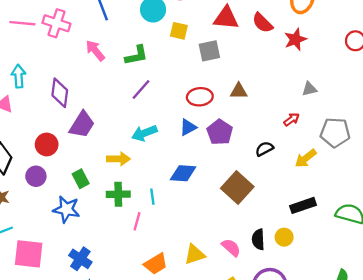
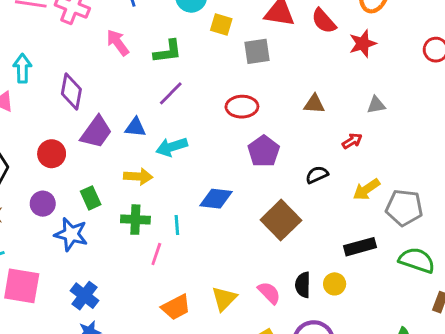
brown triangle: (239, 91) -> (314, 104), moved
blue triangle: (188, 127) -> (135, 127), moved, turned 30
gray pentagon: (335, 133) -> (404, 208), moved
purple circle: (36, 176) -> (43, 204), moved
yellow triangle: (195, 254) -> (224, 299), turned -30

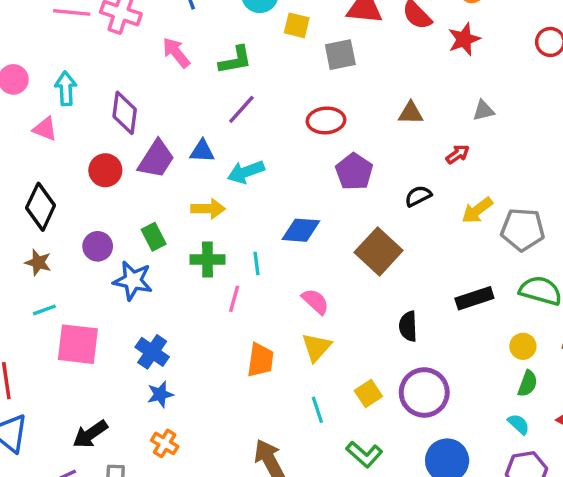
red circle: (52, 154) -> (105, 170), moved
black rectangle: (360, 247) -> (474, 298), moved
yellow circle: (335, 284) -> (523, 346), moved
pink semicircle: (269, 293) -> (315, 301), moved
orange trapezoid: (176, 307) -> (260, 360), turned -52

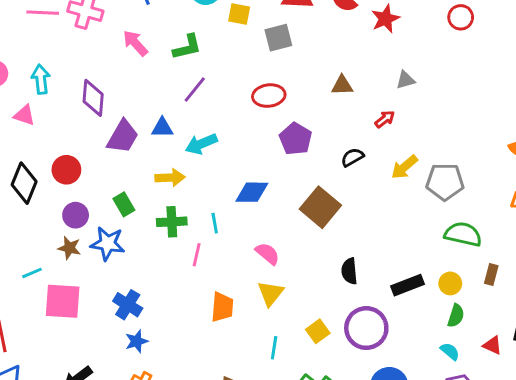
red circle: (105, 170) -> (66, 170), moved
brown star: (38, 263) -> (69, 248), moved
black rectangle: (474, 298) -> (407, 285), moved
cyan line: (317, 410) -> (274, 348), turned 30

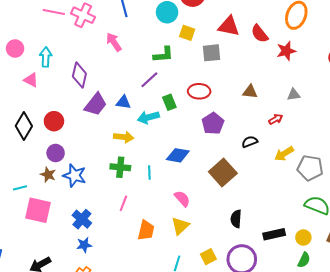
green L-shape: (187, 47) -> (163, 55), moved
green rectangle: (124, 204) -> (169, 102), moved
pink line: (197, 255) -> (123, 203), moved

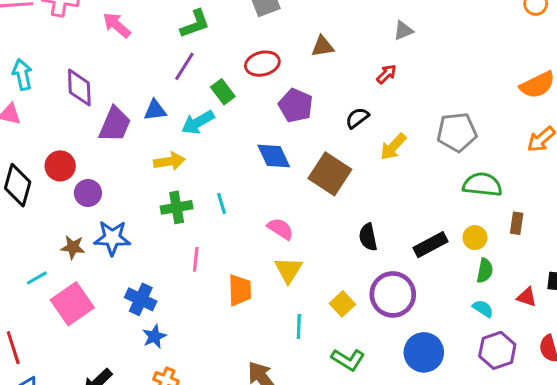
brown triangle: (250, 92) -> (323, 46), moved
purple circle: (56, 153) -> (88, 193), moved
yellow arrow: (284, 154) -> (393, 147), moved
blue diamond: (178, 155) -> (274, 156), moved, turned 70
pink square: (38, 210) -> (72, 304), turned -32

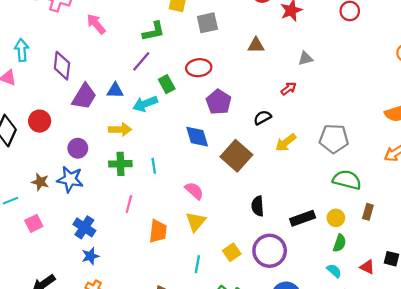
brown triangle: (323, 46) -> (256, 45), moved
purple circle: (88, 193) -> (78, 148), moved
pink square: (72, 304) -> (34, 223), size x0.6

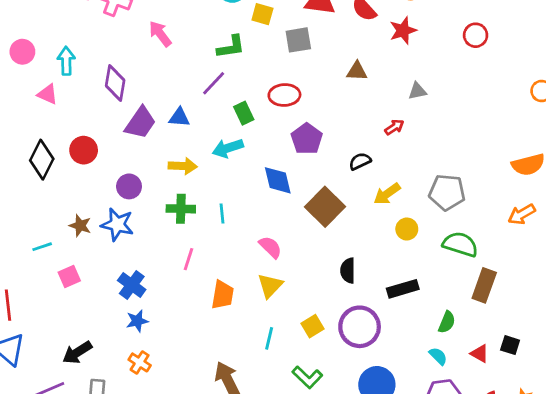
cyan arrow: (145, 104) -> (228, 148), moved
brown rectangle: (368, 212) -> (484, 285), size x1.6
yellow circle: (336, 218) -> (407, 229), moved

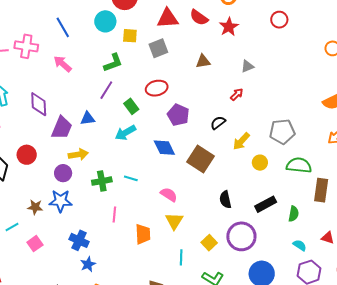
yellow arrow: (183, 166) -> (78, 154), moved
cyan line: (222, 213) -> (131, 178), turned -56
green semicircle: (447, 322) -> (294, 214), moved

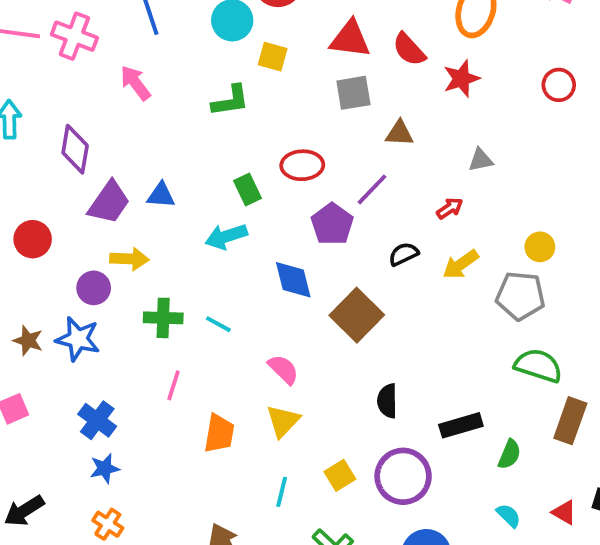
gray square: (158, 48) -> (353, 93), moved
purple line: (106, 90) -> (372, 189), moved
yellow arrow: (241, 141) -> (461, 264), moved
yellow circle: (260, 163) -> (540, 247), moved

